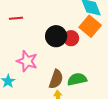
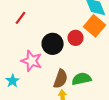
red line: (16, 18) -> (21, 18), turned -48
black circle: (56, 36) -> (53, 44), moved

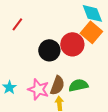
red circle: (76, 38) -> (72, 44), size x1.5
pink star: (32, 61) -> (38, 89), moved

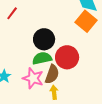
red circle: (72, 44) -> (67, 57), moved
green semicircle: (78, 85) -> (42, 58), moved

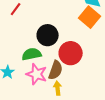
green semicircle: (42, 58) -> (32, 54), moved

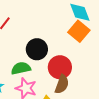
brown semicircle: (56, 70) -> (62, 84), moved

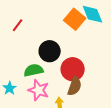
orange square: (79, 31) -> (75, 19), moved

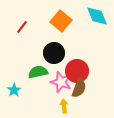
orange square: (75, 19) -> (61, 21), moved
pink star: (39, 90) -> (61, 82), moved

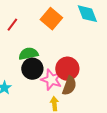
black circle: (54, 53) -> (32, 69), moved
green semicircle: (38, 72) -> (28, 54), moved

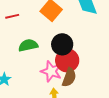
red line: (12, 25) -> (12, 16), turned 40
black circle: (32, 69) -> (62, 44), moved

